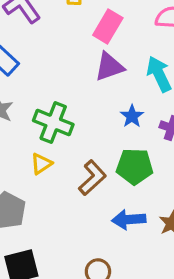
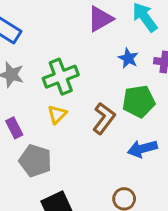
green cross: (53, 122) -> (61, 77), turned -32

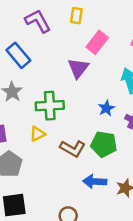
purple triangle: (100, 19) -> (78, 68), moved, turned -40
brown L-shape: (104, 118) -> (73, 148), turned 65

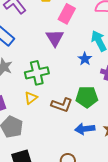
blue star: (106, 108) -> (85, 59), moved

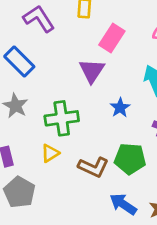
blue star: (85, 59) -> (120, 108), moved
blue arrow: (85, 129) -> (123, 204), turned 36

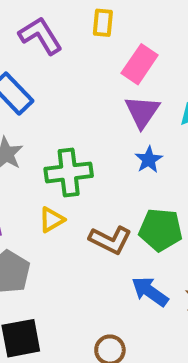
purple triangle: (92, 71) -> (142, 112), moved

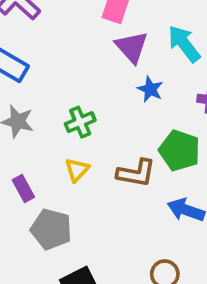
green cross: (69, 172) -> (80, 122), size x0.7
green pentagon: (161, 230) -> (180, 150), turned 30

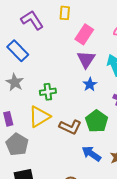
yellow triangle: (77, 170) -> (39, 117), size x1.6

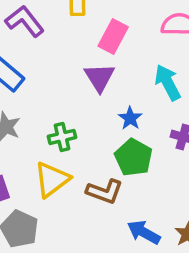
purple triangle: (86, 59) -> (99, 77), moved
green pentagon: (97, 121) -> (134, 157), moved

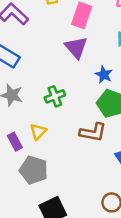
yellow triangle: (52, 180) -> (38, 132), moved, size x0.6

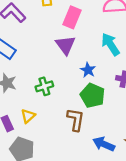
brown L-shape: (93, 132) -> (76, 120), turned -95

